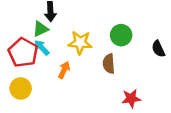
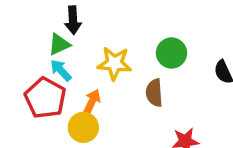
red pentagon: (23, 53) -> (45, 98), moved
yellow circle: (21, 88) -> (83, 127), moved

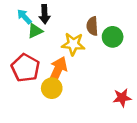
cyan arrow: (61, 70) -> (24, 17), moved
brown semicircle: (154, 93) -> (92, 26), moved
orange arrow: (92, 101) -> (58, 70), size x1.6

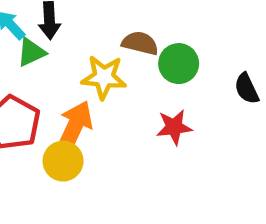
brown semicircle: (92, 26) -> (140, 43), turned 108
red star: (122, 98) -> (174, 127), moved

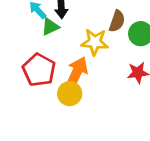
brown semicircle: (140, 43) -> (117, 21), turned 95

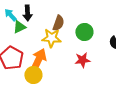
brown semicircle: (117, 21) -> (58, 23), moved

